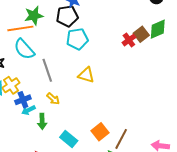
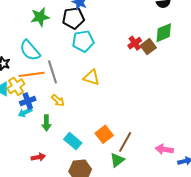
orange line: (20, 28) -> (32, 74), moved
brown square: (141, 34) -> (148, 47), moved
cyan arrow: (28, 110) -> (25, 112), moved

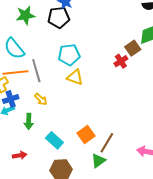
cyan pentagon: (83, 41) -> (69, 55), moved
red cross: (135, 43) -> (121, 61), moved

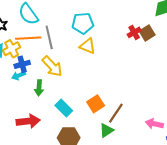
brown square: (133, 48) -> (147, 33), moved
yellow arrow: (41, 99) -> (52, 66), size x1.6
red arrow: (20, 155) -> (28, 121), size x1.6

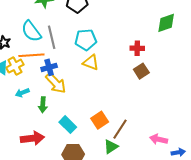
red cross: (134, 32) -> (137, 48), turned 32
brown square: (147, 33) -> (141, 71), moved
gray line: (49, 37) -> (52, 37), moved
blue cross: (22, 64) -> (49, 67), moved

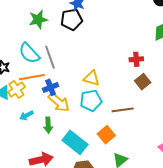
cyan pentagon: (86, 40) -> (91, 101), moved
cyan rectangle: (68, 125) -> (75, 142), size x1.4
brown line: (120, 129) -> (123, 110), moved, turned 55

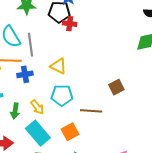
red cross: (136, 59) -> (70, 24), moved
yellow triangle: (92, 78) -> (58, 66), moved
yellow arrow: (59, 102) -> (37, 107), moved, size x0.7

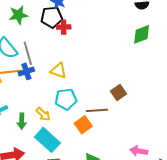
blue cross: (25, 74) -> (26, 71), moved
brown square: (116, 87) -> (119, 93), moved
orange square: (70, 132) -> (83, 125), moved

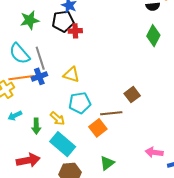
green diamond: (142, 34) -> (153, 36), turned -40

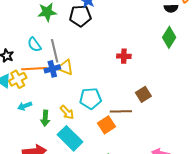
red cross: (75, 31) -> (124, 56), moved
cyan semicircle: (20, 54) -> (34, 45), size x0.7
yellow triangle: (71, 75) -> (65, 67), moved

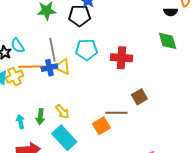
green diamond: (169, 37) -> (168, 41), turned -50
cyan semicircle: (34, 45) -> (18, 46), moved
red cross: (124, 56) -> (121, 58), size x1.5
cyan pentagon: (90, 98) -> (86, 50), moved
cyan arrow: (25, 106) -> (20, 122), moved, turned 96

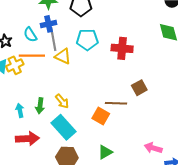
cyan semicircle: (18, 46) -> (30, 35), moved
blue cross: (49, 68) -> (49, 24), moved
orange square: (101, 126) -> (101, 116), turned -30

